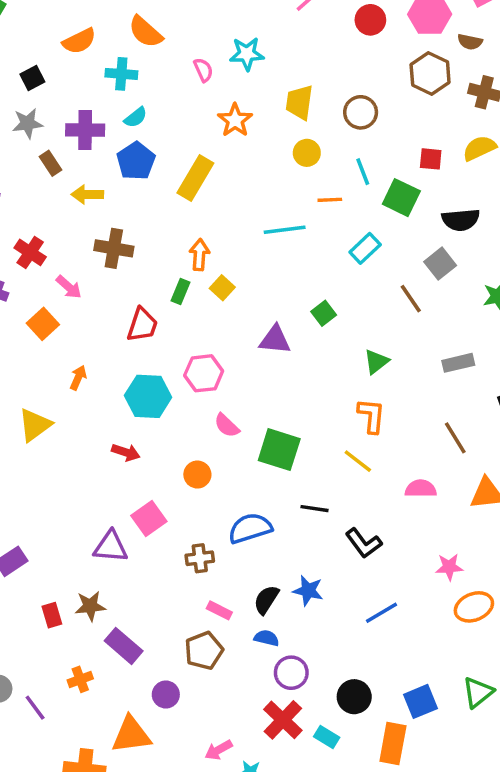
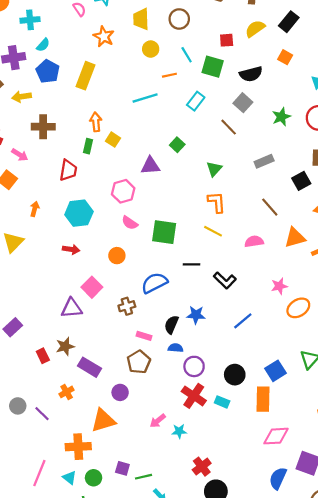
pink hexagon: (204, 373) -> (123, 191), moved

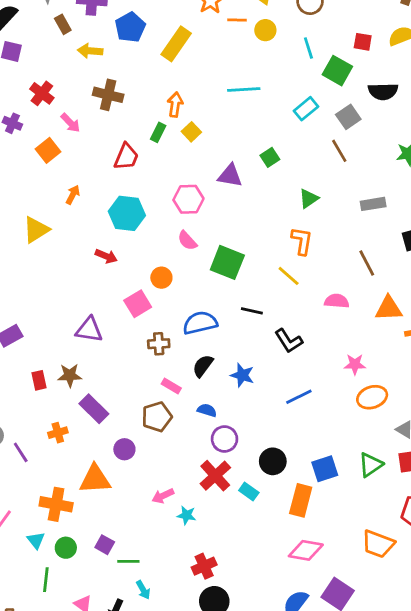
orange line: (169, 75) -> (237, 20), moved
gray square: (243, 103) -> (348, 117), moved
pink square: (92, 287) -> (138, 304), moved
black semicircle: (171, 325) -> (203, 366), moved

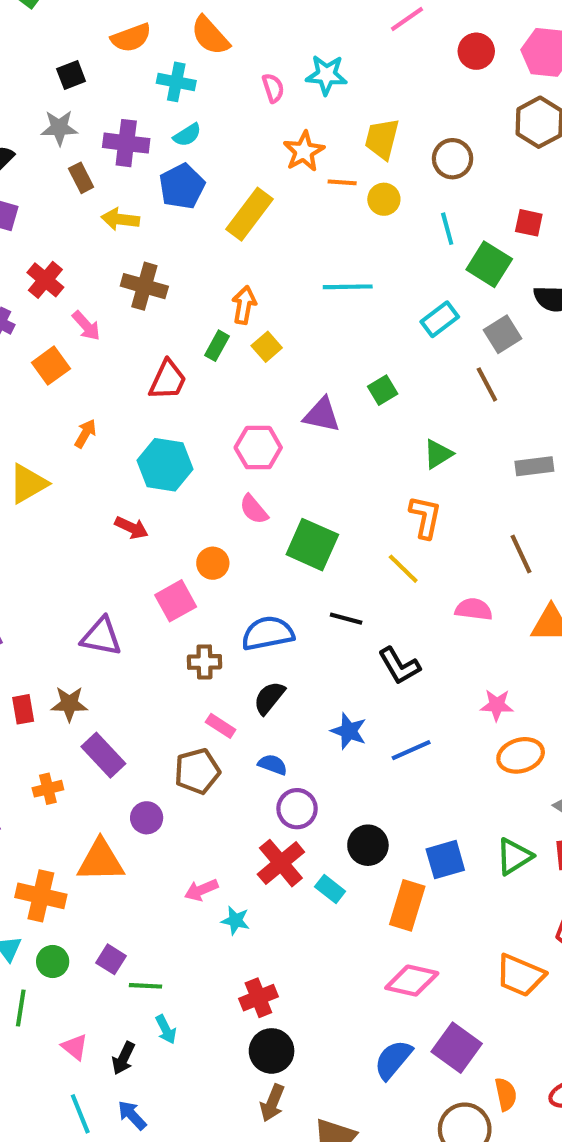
blue star: (242, 375) -> (349, 731), moved

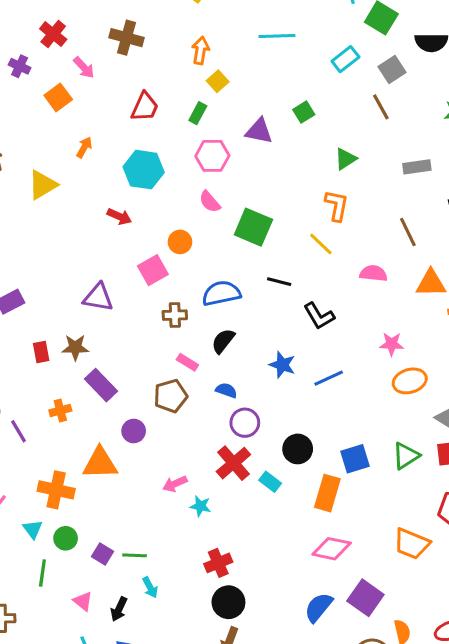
green rectangle: (217, 346) -> (198, 113), moved
purple square: (111, 959) -> (102, 554), moved

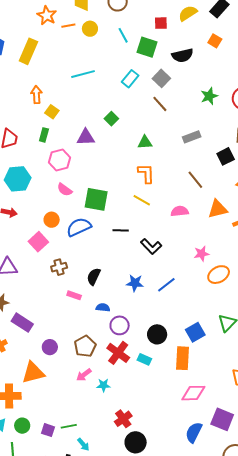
green triangle: (346, 159) -> (145, 142), turned 42
blue semicircle: (221, 293) -> (79, 227), moved
brown pentagon: (171, 396) -> (85, 346), moved

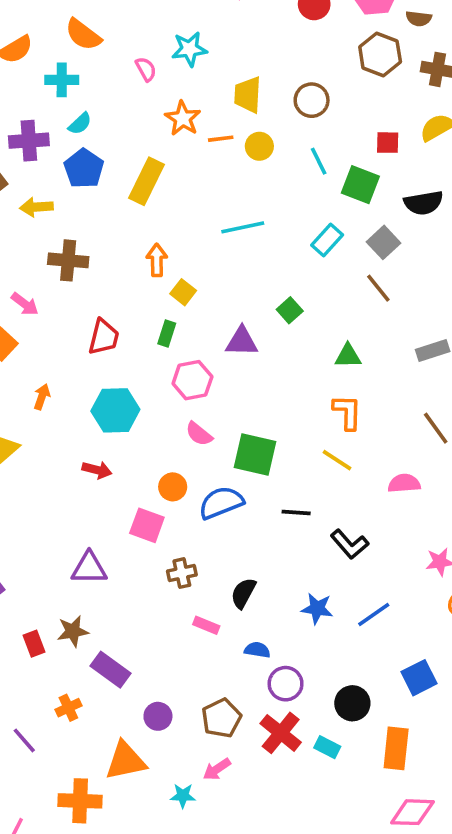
pink square: (38, 242) -> (147, 525), turned -30
blue square: (195, 332) -> (419, 678), moved
cyan star: (103, 385) -> (183, 796), moved

